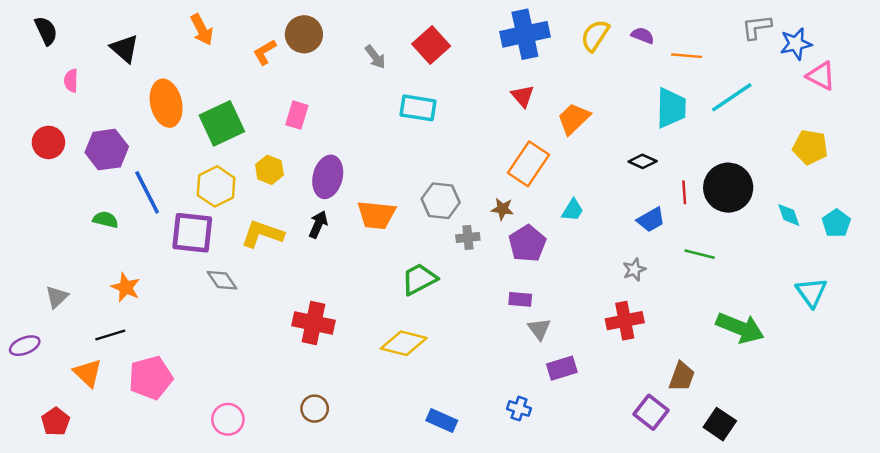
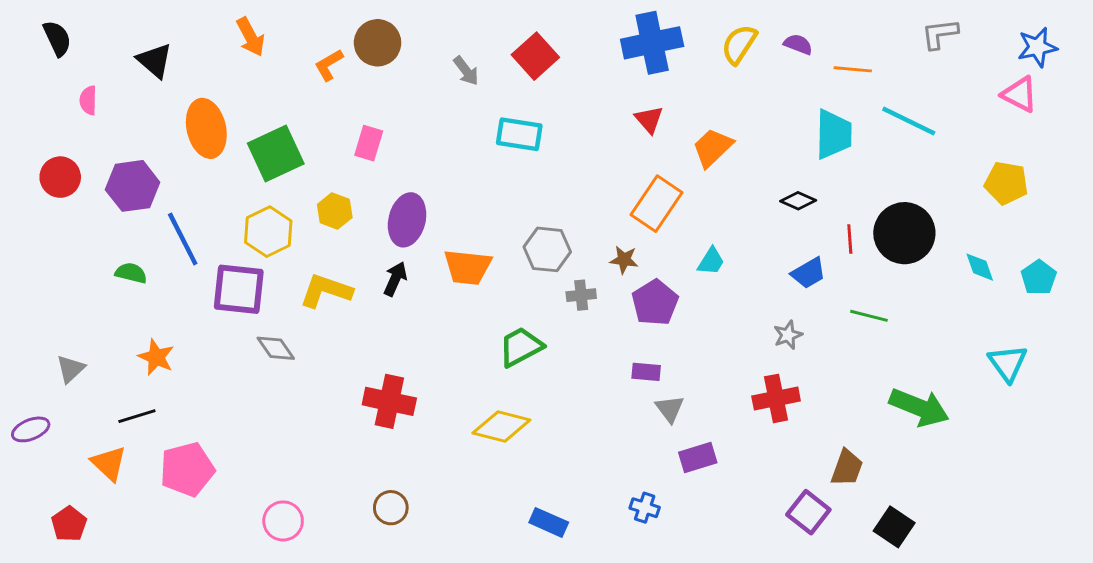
blue star: (796, 44) -> (1037, 47), moved
cyan line: (732, 97) -> (909, 121), turned 60

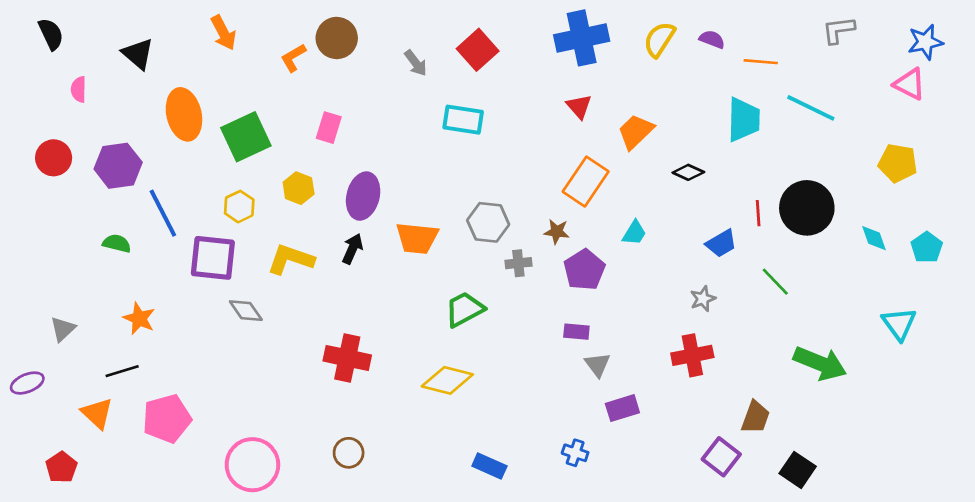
black diamond: (798, 201) -> (688, 172), moved
yellow hexagon: (268, 232) -> (239, 207), size x0.7
green line: (869, 316) -> (775, 282), turned 32
pink circle: (283, 521) -> (252, 465), size x1.5

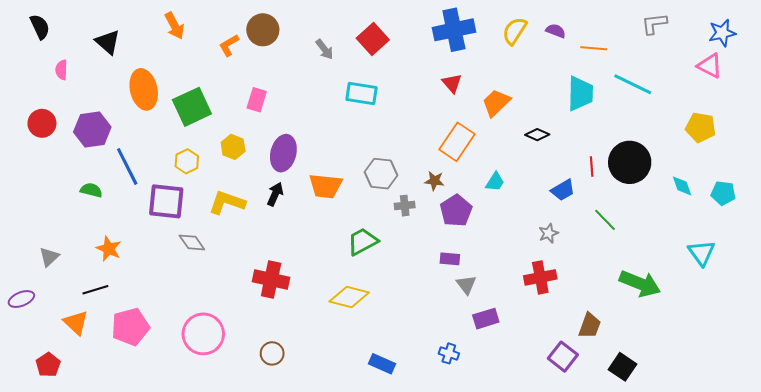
cyan pentagon: (927, 247) -> (723, 193), turned -30
pink circle: (252, 465) -> (203, 334), moved

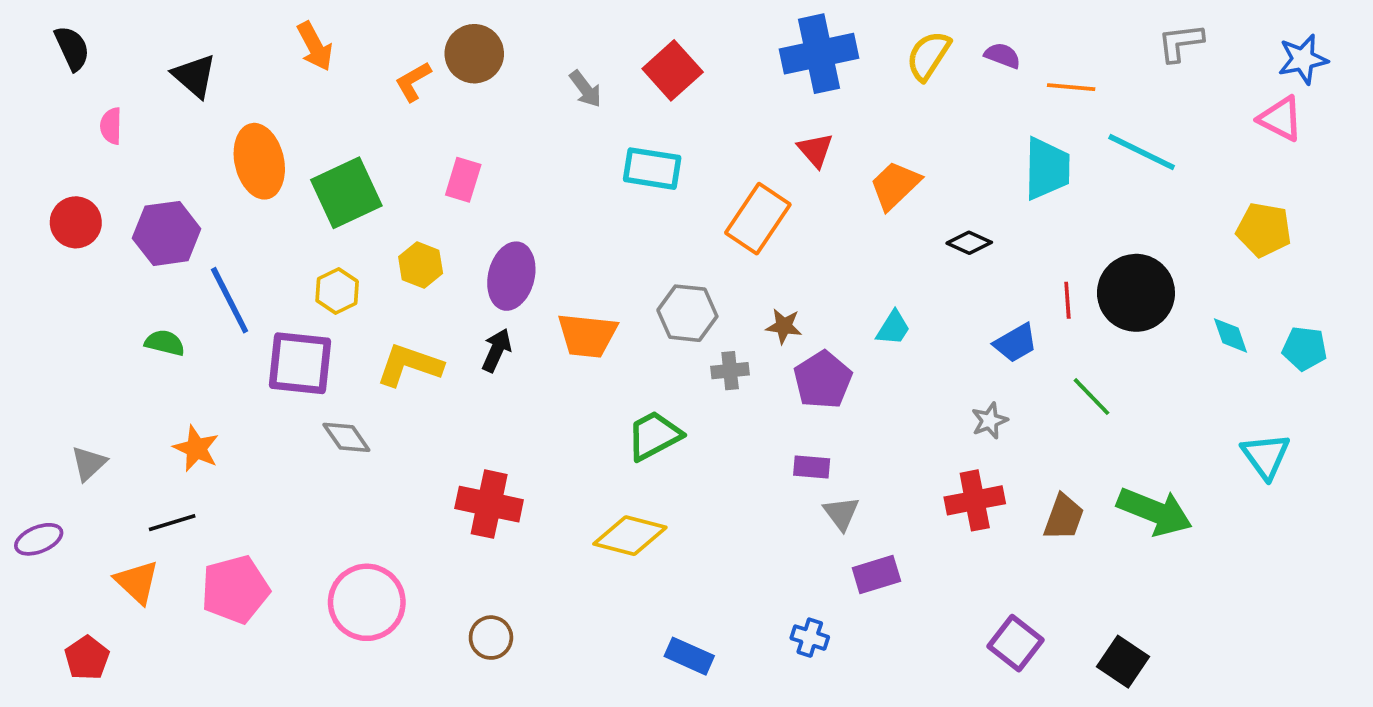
orange rectangle: (457, 142) -> (758, 219), moved
brown trapezoid: (590, 326) -> (1064, 517), moved

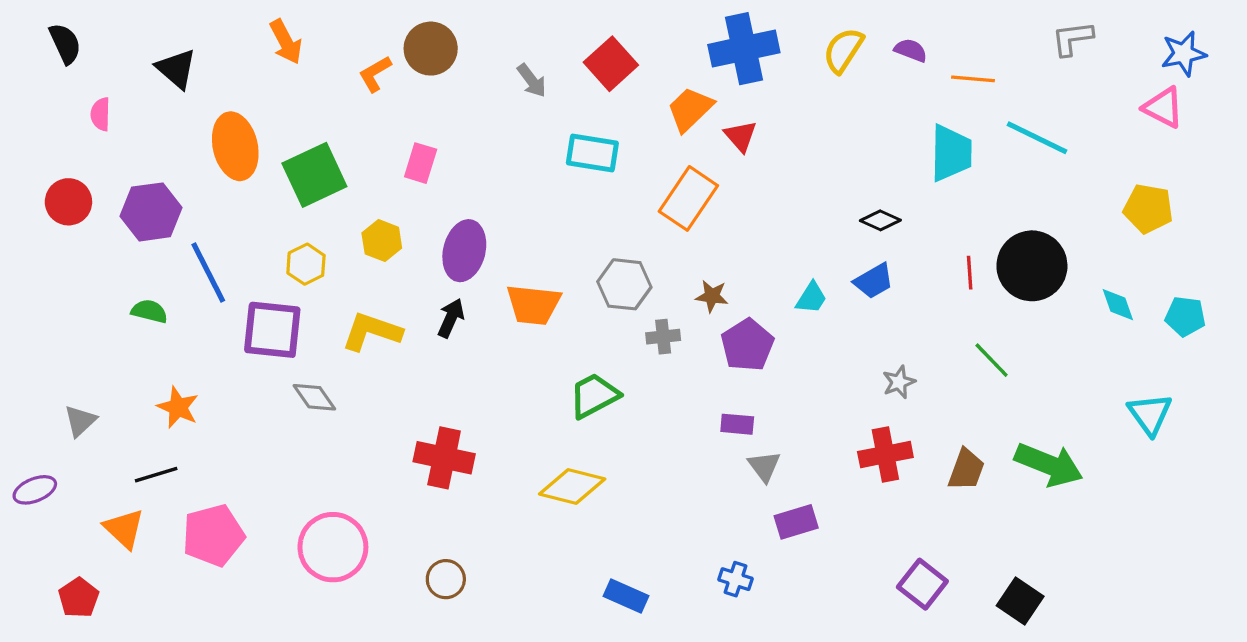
orange trapezoid: (895, 185) -> (690, 109), moved
blue trapezoid: (1015, 343) -> (874, 281), moved

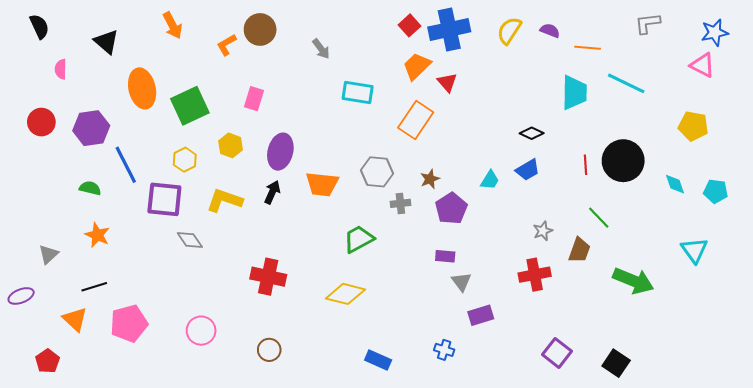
red square: (611, 64) -> (410, 25), moved, size x0.7
brown star: (712, 296) -> (430, 179), turned -30
orange star: (178, 407) -> (97, 235), moved
brown trapezoid: (966, 470) -> (579, 250), moved
pink circle: (333, 547) -> (201, 331), size x0.7

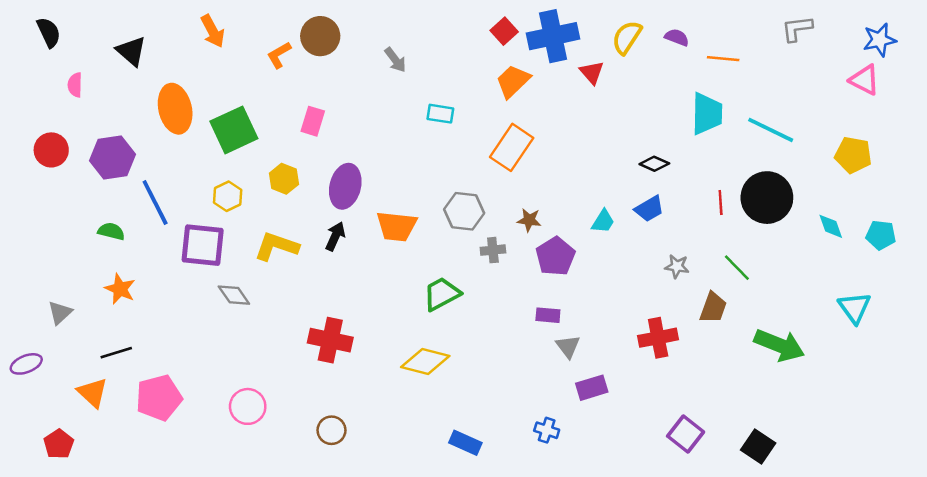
red triangle: (447, 82) -> (592, 72), moved
cyan line: (626, 83) -> (771, 130), moved
cyan rectangle: (358, 93) -> (440, 114), size x0.7
brown star: (430, 179) -> (529, 220), turned 30
gray star: (543, 231) -> (677, 266), moved, turned 30

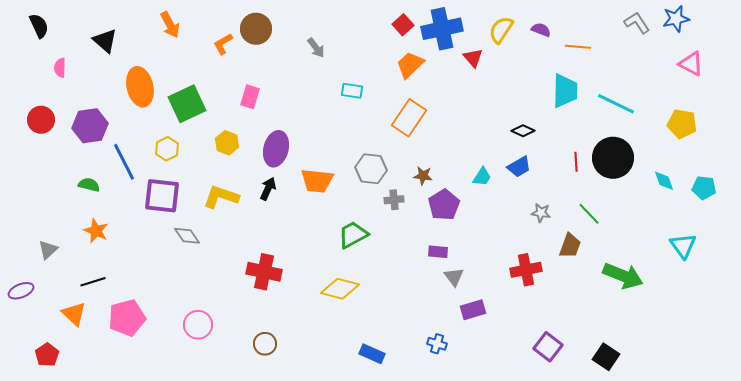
gray L-shape: (797, 29) -> (637, 23), turned 64
blue star: (880, 40) -> (676, 19), moved
yellow hexagon: (228, 196) -> (167, 149), moved

